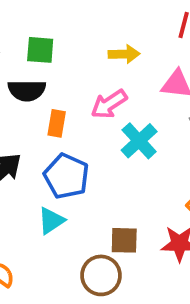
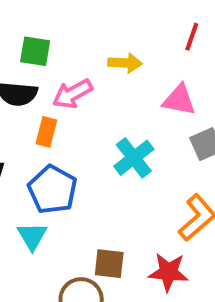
pink arrow: (109, 104) -> (73, 94), moved
cyan triangle: (51, 221) -> (32, 236), turned -32

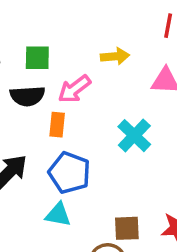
cyan triangle: (32, 236) -> (58, 215), turned -40

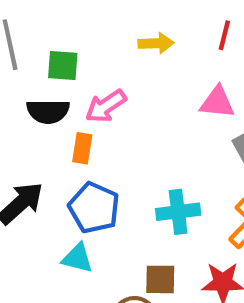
yellow arrow: (115, 56) -> (156, 43), moved
cyan cross: (134, 136) -> (178, 212), moved, turned 36

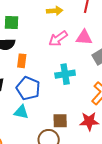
pink arrow: (106, 106) -> (58, 39), moved
cyan cross: (178, 212) -> (65, 74), moved

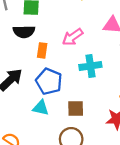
pink arrow: (58, 39) -> (73, 37), moved
brown square: (60, 121) -> (76, 109), moved

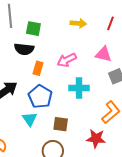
cyan triangle: (41, 108) -> (30, 119), turned 35

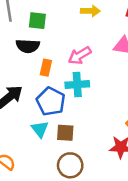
cyan cross: (79, 88) -> (77, 85), moved
brown square: (61, 124) -> (65, 133), moved

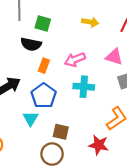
cyan cross: (77, 85) -> (84, 87), moved
brown square: (65, 133) -> (61, 132), moved

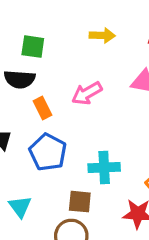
orange rectangle: (44, 66) -> (43, 108), turned -40
cyan cross: (84, 87) -> (104, 168), moved
cyan triangle: (31, 118) -> (20, 207), moved

